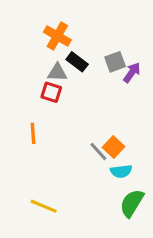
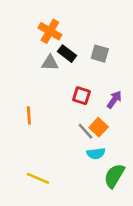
gray square: (115, 62) -> (100, 54), turned 36
purple arrow: (132, 72) -> (114, 100), moved
red square: (51, 92) -> (81, 96), moved
cyan semicircle: (121, 171) -> (96, 153), moved

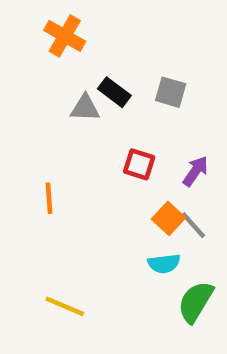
orange cross: (50, 31) -> (65, 36), moved
gray line: (85, 131) -> (193, 225), moved

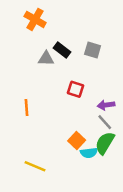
purple arrow: (195, 171) -> (106, 105), moved, turned -133
orange square: (168, 218) -> (77, 141), moved
cyan semicircle: (164, 264) -> (89, 153), moved
green semicircle: (195, 302) -> (105, 143), moved

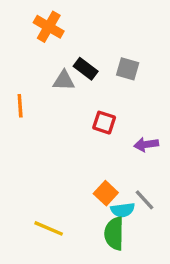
orange line: (26, 107) -> (20, 106), moved
gray line: (105, 122) -> (144, 200), moved
green semicircle: (105, 143) -> (114, 233), moved, turned -30

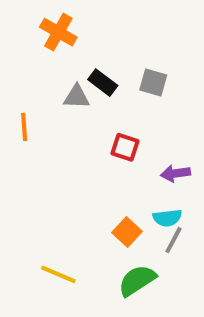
gray line: (144, 200) -> (173, 240), turned 70
cyan semicircle: (123, 210) -> (167, 218), moved
green semicircle: (114, 233) -> (137, 280), turned 56

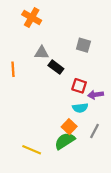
black rectangle: (103, 83) -> (56, 67), moved
red square: (125, 147) -> (79, 86), moved
cyan semicircle: (167, 218) -> (80, 108), moved
green semicircle: (137, 280) -> (65, 141), moved

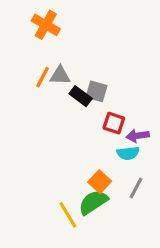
gray square: (83, 45) -> (96, 91), moved
orange line: (13, 69) -> (43, 77), moved, turned 32
cyan semicircle: (80, 108) -> (128, 153), moved
yellow line: (32, 150) -> (68, 215), moved, turned 36

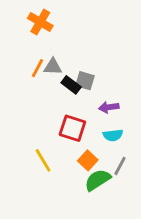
red square: (114, 123) -> (72, 128), moved, size x1.4
purple arrow: (138, 136) -> (109, 107), moved
green semicircle: (93, 202) -> (98, 180), moved
yellow line: (68, 215) -> (43, 160), moved

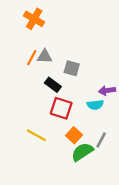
black rectangle: (71, 85) -> (53, 85), moved
purple arrow: (109, 107) -> (107, 91), moved
cyan semicircle: (113, 135) -> (95, 105), moved
yellow line: (43, 160) -> (36, 135), turned -30

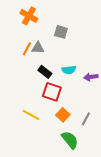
gray square: (72, 68) -> (61, 32), moved
cyan semicircle: (95, 105) -> (69, 70), moved
green semicircle: (82, 152) -> (70, 140), moved, turned 84

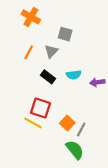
gray triangle: (38, 48) -> (51, 51), moved, turned -48
red square: (52, 92) -> (40, 108), moved
gray line: (86, 119) -> (81, 129), moved

